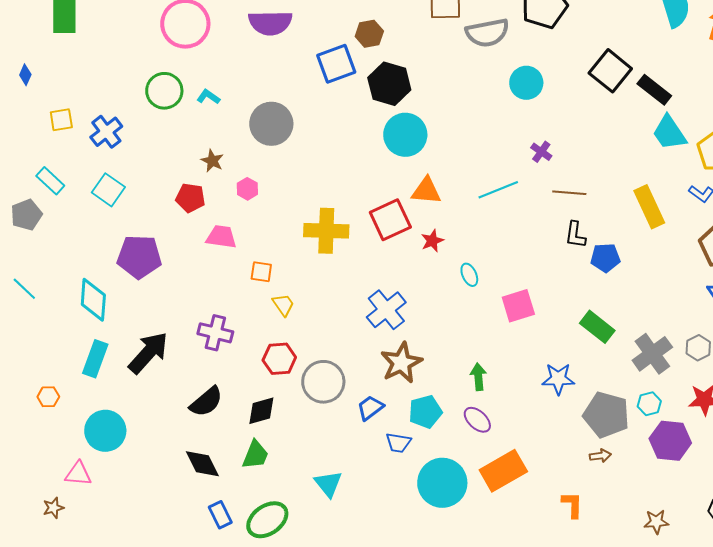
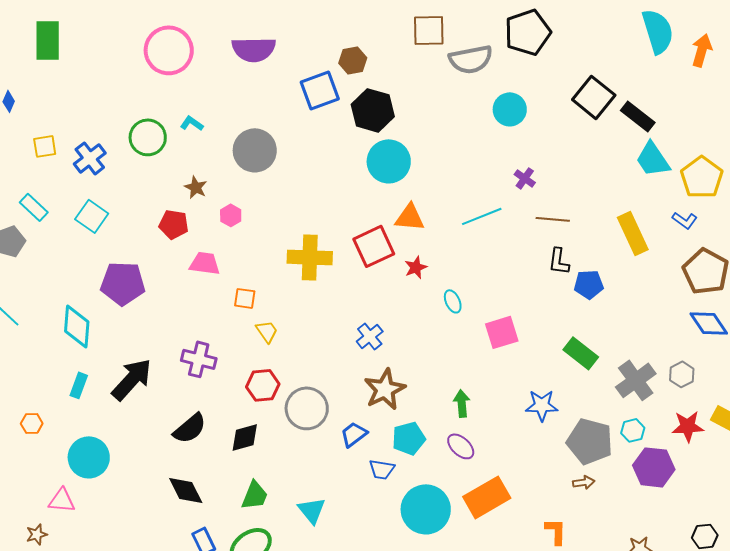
green circle: (164, 91) -> (148, 137), moved
blue cross: (386, 310) -> (370, 336), size x0.7
cyan rectangle: (95, 359) -> (79, 385), size x0.7
green trapezoid: (255, 455) -> (255, 495), moved

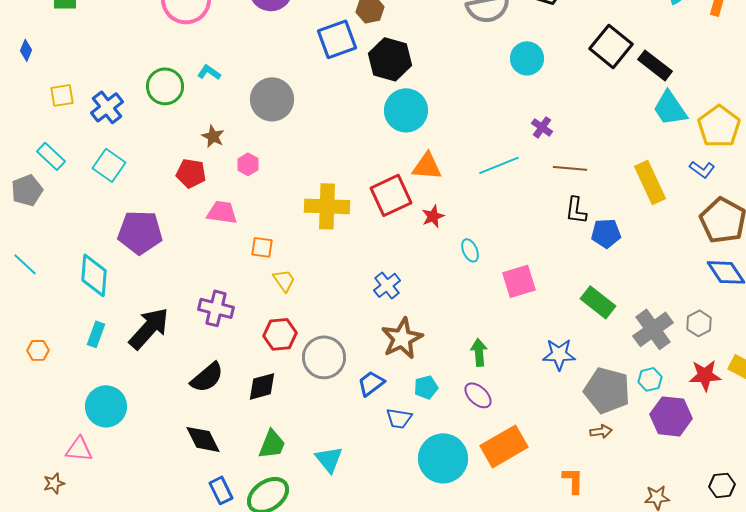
orange hexagon: (32, 423) -> (38, 350), moved
cyan pentagon: (409, 438) -> (426, 387), size x0.7

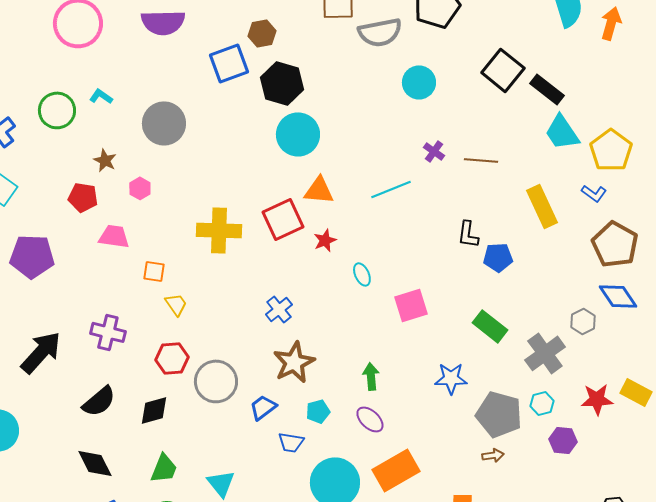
brown line: (570, 168) -> (481, 160), moved
gray hexagon: (699, 323) -> (583, 321), moved
purple hexagon: (671, 416) -> (563, 440), size x0.7

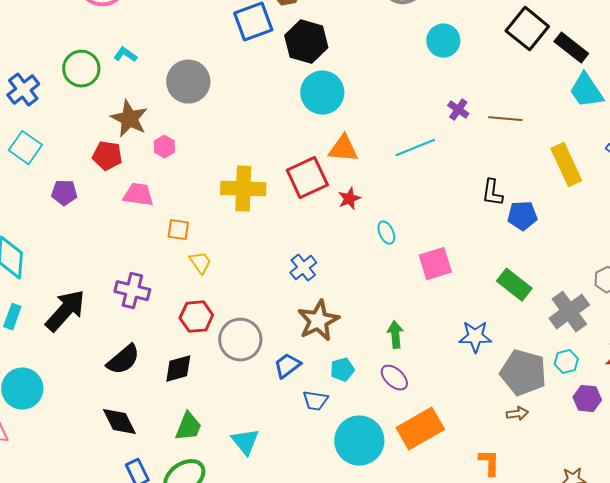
brown star: (105, 160) -> (129, 119), size x1.6
purple pentagon: (32, 256) -> (64, 193), moved, size x0.6

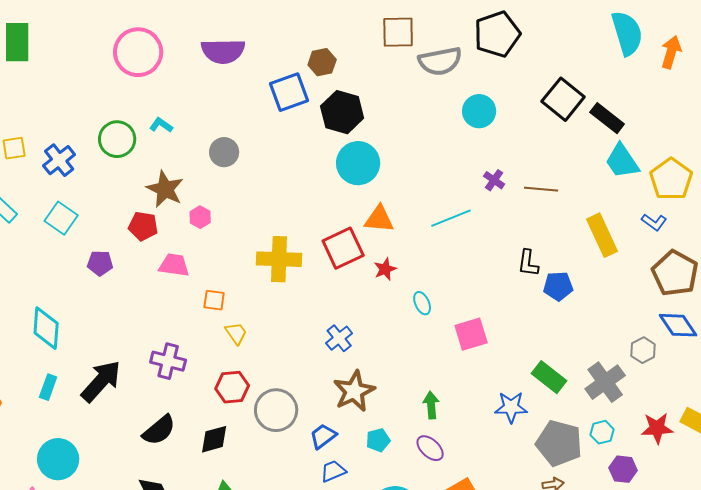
gray circle: (188, 82) -> (224, 152), size x0.7
green rectangle: (514, 285) -> (549, 377), moved
blue trapezoid: (315, 401) -> (333, 471), moved, turned 148

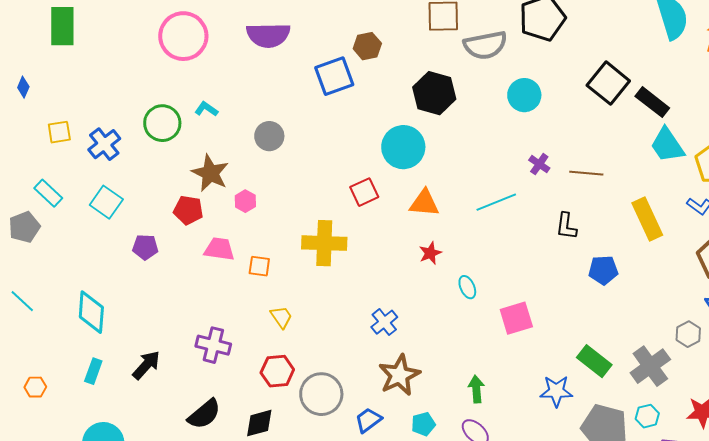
black hexagon: (342, 112) -> (434, 93), moved
red square: (343, 248) -> (364, 192), moved, size x0.7
black L-shape: (528, 263) -> (566, 226), moved
orange square: (214, 300) -> (259, 266), moved
black arrow: (101, 381) -> (146, 365), size x0.7

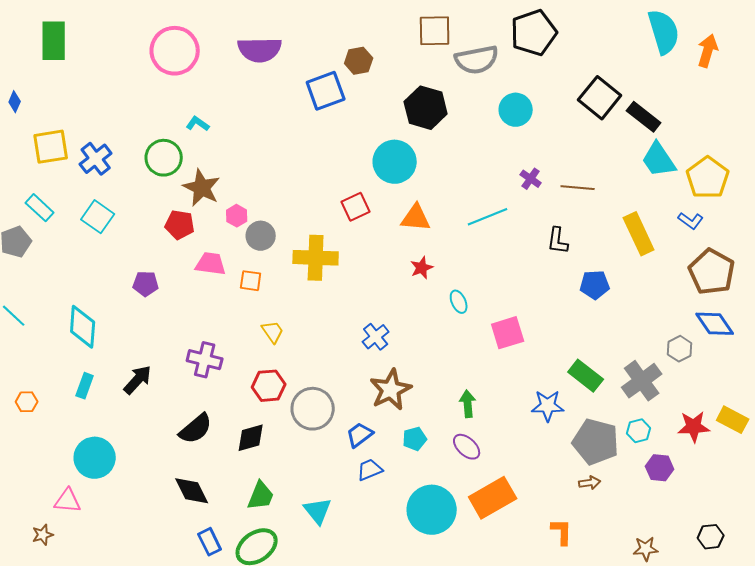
green circle: (162, 123) -> (164, 158), moved
yellow square: (59, 132) -> (51, 147), size x1.5
gray circle: (269, 136) -> (261, 236), moved
purple pentagon: (145, 247) -> (146, 284), moved

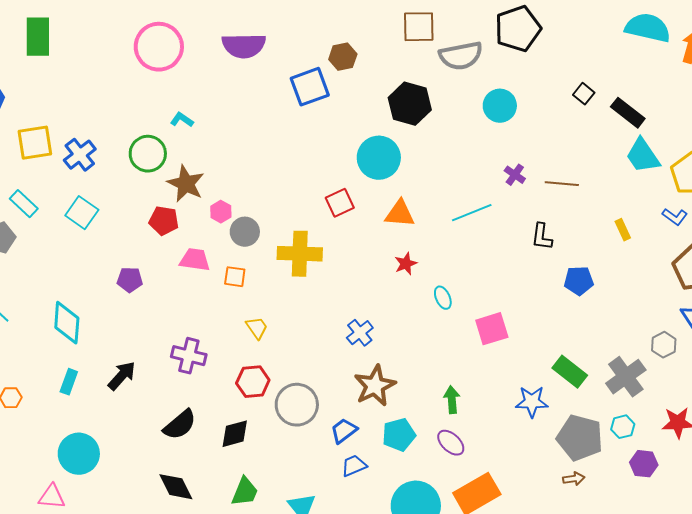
cyan semicircle: (664, 32) -> (648, 28), turned -60
black square: (600, 98) -> (584, 94), size x0.5
yellow rectangle: (639, 234) -> (623, 230), size x0.5
cyan pentagon: (415, 439) -> (399, 435), size x1.4

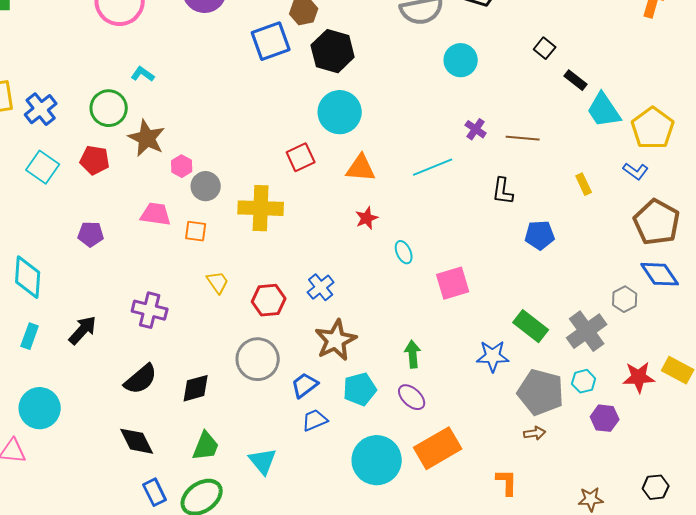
black hexagon: (410, 104) -> (333, 51), moved
black rectangle: (628, 113) -> (576, 80), moved, size x0.7
red pentagon: (164, 221) -> (95, 160), moved
red hexagon: (253, 382) -> (269, 300), moved

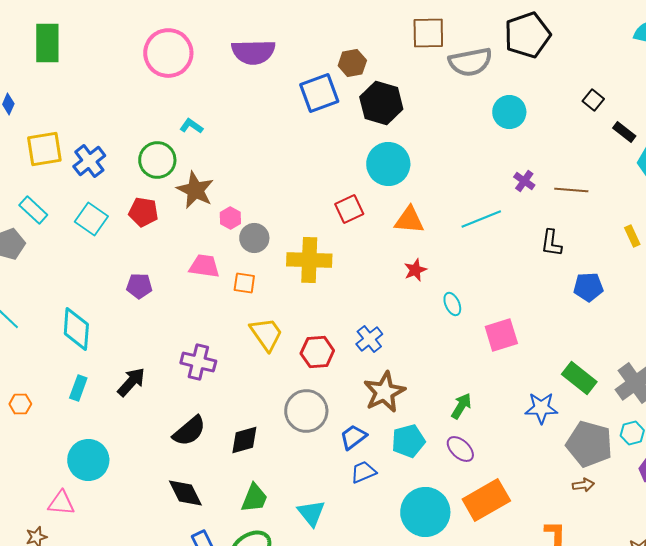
yellow trapezoid: (218, 282) -> (266, 334), size x1.5
green arrow: (413, 354) -> (461, 406), turned 36

